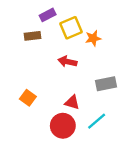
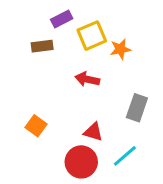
gray rectangle: (106, 84) -> (137, 108), turned -60

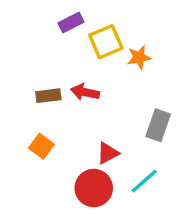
brown rectangle: (42, 46) -> (48, 96), moved
red arrow: (87, 79) -> (85, 92), moved
red triangle: (93, 132) -> (108, 153), turned -45

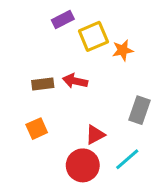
orange square: (41, 146) -> (37, 129), turned 30

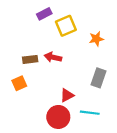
orange star: (123, 50) -> (96, 39), moved
orange square: (37, 129) -> (19, 83), moved
cyan line: (127, 159) -> (90, 113), turned 48

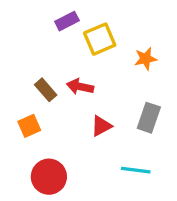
brown rectangle: (30, 59) -> (46, 90), turned 56
red triangle: (67, 95) -> (101, 126), moved
red circle: (58, 117) -> (49, 177), moved

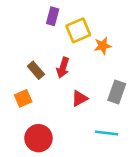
purple rectangle: (67, 21) -> (53, 16), turned -48
orange star: (146, 59) -> (103, 46), moved
red arrow: (80, 87) -> (63, 68), turned -84

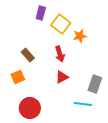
yellow square: (78, 30) -> (61, 24), turned -30
red arrow: (63, 68) -> (60, 54), moved, turned -35
gray rectangle: (117, 92) -> (95, 84), moved

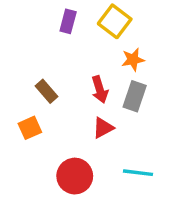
yellow square: (61, 24) -> (115, 21), moved
gray rectangle: (95, 84) -> (135, 96), moved
red circle: (30, 108) -> (75, 176), moved

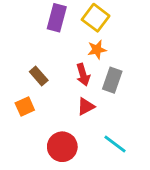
purple rectangle: (68, 21) -> (57, 18), size x1.4
orange star: (133, 60) -> (97, 50), moved
cyan line: (138, 173) -> (115, 144), turned 30

